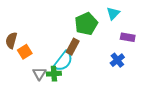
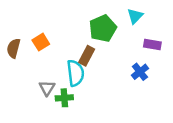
orange square: (25, 52) -> (41, 42), moved
cyan semicircle: (63, 61) -> (75, 73), turned -45
green cross: (54, 74) -> (64, 98), moved

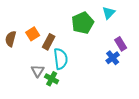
purple rectangle: (152, 45) -> (121, 44), moved, turned 48
brown rectangle: (87, 56) -> (49, 42), moved
green cross: (64, 98) -> (52, 79), turned 32

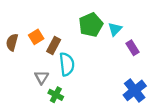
cyan triangle: (109, 13) -> (115, 29), moved
blue cross: (113, 58) -> (135, 90), moved, size x1.5
green cross: (52, 79) -> (56, 95), moved

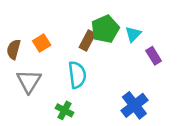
brown rectangle: (54, 46) -> (87, 40), moved
gray triangle: (42, 77) -> (29, 81), moved, size x1.5
blue cross: (135, 90) -> (134, 105), moved

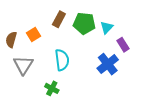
green pentagon: (105, 29) -> (84, 23), turned 30
brown rectangle: (87, 40) -> (59, 19), moved
blue cross: (134, 105) -> (108, 64), moved

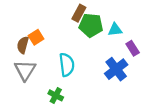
brown rectangle: (59, 19) -> (79, 13), moved
cyan triangle: (107, 27) -> (115, 30), turned 40
brown semicircle: (11, 40) -> (23, 45), moved

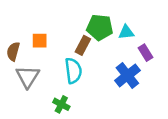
brown rectangle: (79, 13) -> (83, 45), moved
orange square: (36, 37) -> (40, 41), turned 32
brown semicircle: (23, 45) -> (13, 51), moved

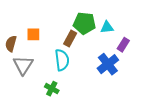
purple rectangle: (145, 53) -> (123, 45), turned 64

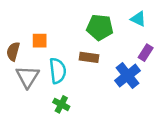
cyan triangle: (107, 27) -> (138, 19), moved, turned 32
brown rectangle: (70, 39) -> (89, 57), moved, turned 70
cyan semicircle: (62, 60) -> (58, 71), moved

